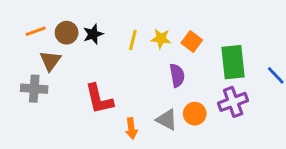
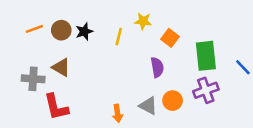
yellow star: (161, 39) -> (143, 21), moved
brown triangle: (50, 61) -> (61, 67), moved, turned -36
red L-shape: (99, 99) -> (56, 107), moved

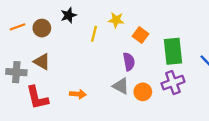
black star: (84, 31) -> (69, 15), moved
gray triangle: (148, 106) -> (121, 86), moved
orange arrow: (118, 113) -> (78, 94), moved, turned -77

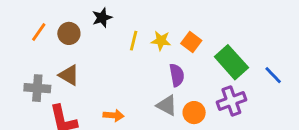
yellow star: (116, 20) -> (161, 41), moved
orange line: (17, 27) -> (39, 32), turned -35
green rectangle: (173, 51) -> (231, 62), turned -36

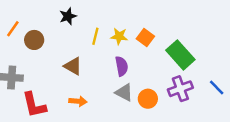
brown circle: (69, 33) -> (34, 40), moved
brown triangle: (69, 75) -> (73, 66), moved
purple semicircle: (177, 75) -> (122, 66), moved
blue line: (273, 75) -> (217, 87), moved

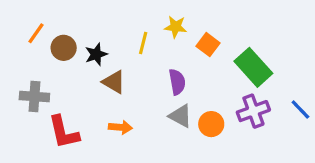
black star: (68, 16) -> (96, 54), moved
yellow star: (119, 36) -> (176, 27), moved

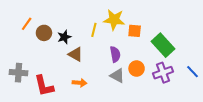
yellow star: (176, 27) -> (114, 20), size x1.5
orange square: (208, 45) -> (135, 31), turned -32
gray cross: (34, 97) -> (18, 73), moved
orange circle: (211, 124) -> (137, 69), moved

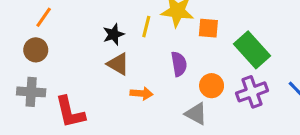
brown circle: (44, 33) -> (36, 50), moved
black star: (64, 37) -> (114, 34), moved
gray triangle: (117, 76) -> (196, 114), moved
orange arrow: (80, 83) -> (142, 93), moved

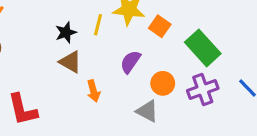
orange square: (208, 28) -> (160, 26), turned 30
purple semicircle: (179, 64) -> (130, 62), turned -135
orange arrow: (142, 93) -> (93, 91), turned 70

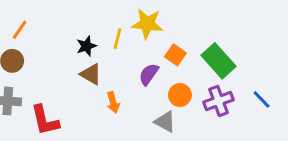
orange square: (160, 26) -> (175, 55), moved

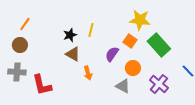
yellow star: (147, 24) -> (140, 20), moved
purple cross: (218, 101) -> (159, 84), moved, turned -30

